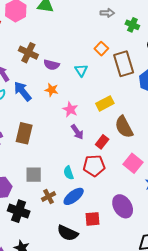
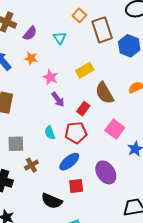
purple semicircle: (51, 65) -> (30, 33), turned -63
cyan semicircle: (69, 173) -> (50, 133), moved
blue ellipse: (74, 196) -> (69, 162), moved

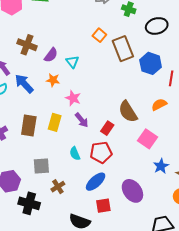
cyan triangle: (60, 38) -> (72, 62), moved
yellow rectangle: (85, 70) -> (55, 122), moved, turned -42
pink square: (115, 129) -> (147, 139), moved

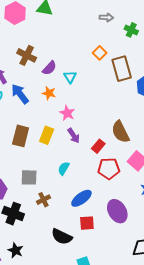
red pentagon: (101, 152) -> (109, 169), moved
cyan semicircle: (75, 154) -> (64, 168), turned 48

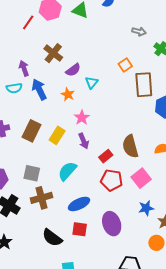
cyan semicircle: (64, 168) -> (67, 171), size x1.5
brown cross: (43, 200) -> (42, 198), size x1.5

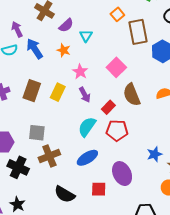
cyan semicircle: (67, 171) -> (87, 127), moved
pink square: (141, 178) -> (116, 67), moved
red square: (80, 229) -> (99, 189), moved

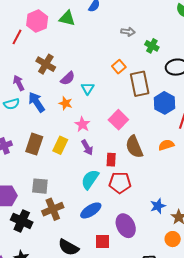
red rectangle: (108, 107) -> (111, 160), turned -40

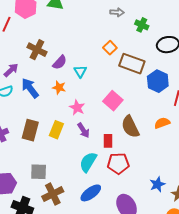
purple arrow: (19, 83) -> (11, 70), turned 77
brown rectangle: (140, 84) -> (132, 64), turned -55

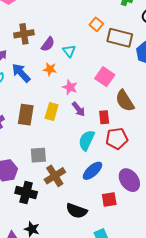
brown cross: (37, 50) -> (24, 34), turned -30

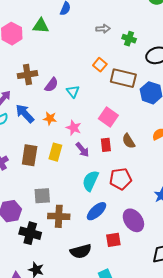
orange star: (50, 69) -> (50, 119), moved
brown semicircle: (125, 101) -> (129, 141), size x0.7
red rectangle: (104, 117) -> (106, 145), moved
brown cross: (55, 176) -> (59, 216), turned 35
black semicircle: (77, 211) -> (81, 251), turned -35

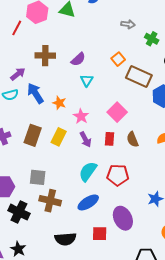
purple semicircle: (51, 85) -> (78, 59), moved

